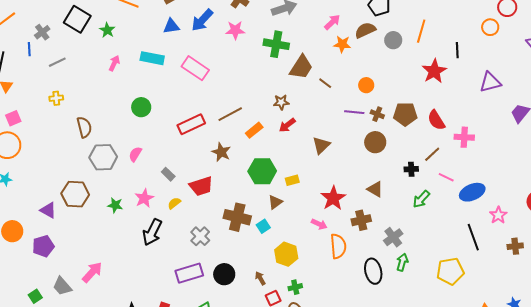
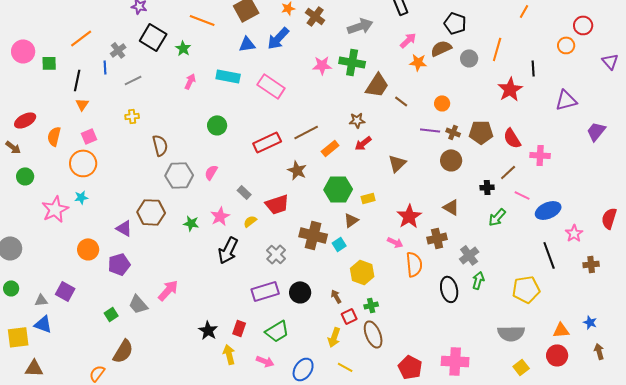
pink star: (235, 30) -> (322, 65), moved

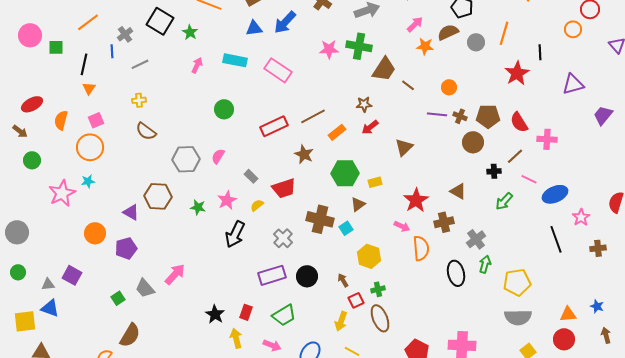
brown semicircle: (160, 145) -> (146, 131), moved, turned 140
brown circle: (451, 160) -> (473, 142), moved
yellow pentagon: (526, 289) -> (517, 282), moved

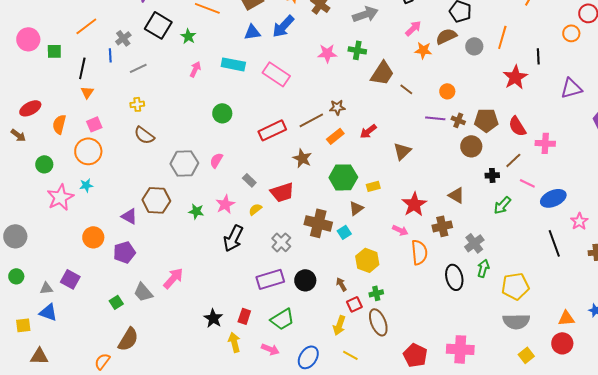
green cross: (359, 46) -> (357, 50), size x0.7
brown star: (364, 104) -> (337, 107), moved
green circle: (32, 160) -> (44, 164), moved
yellow square: (25, 321) -> (23, 325), size x0.7

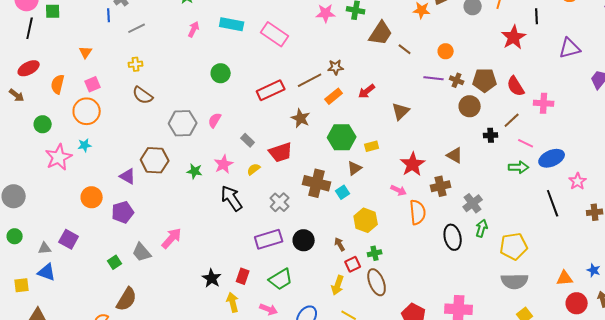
black line: (82, 68) -> (30, 28), moved
green arrow: (502, 205) -> (519, 167), moved, turned -132
black arrow: (233, 238) -> (232, 198), turned 120
red circle: (562, 343) -> (577, 303), moved

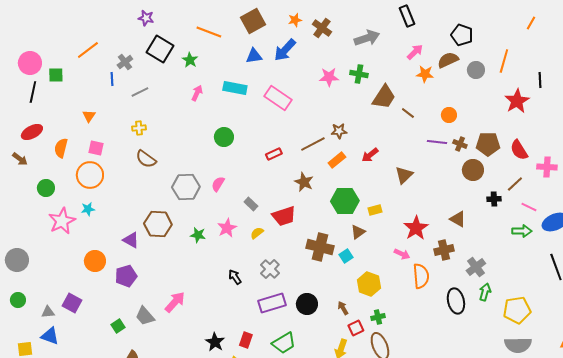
pink square: (93, 84) -> (96, 148), turned 35
red rectangle: (271, 90) -> (274, 154), size x0.6
black arrow: (232, 198) -> (235, 277), moved, size x0.6
gray cross: (280, 202) -> (270, 269), moved

